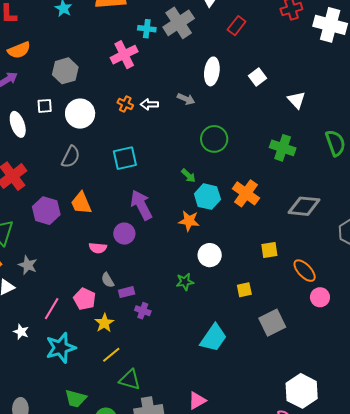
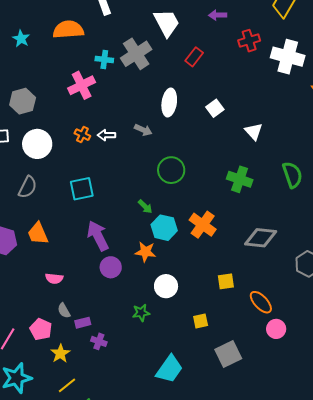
purple circle: (124, 234) -> (111, 267), moved

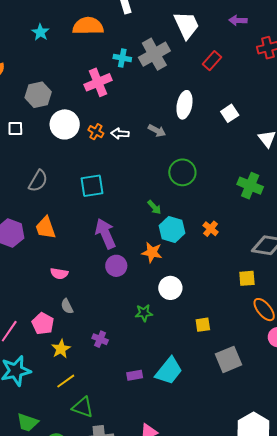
white circle: (37, 144) -> (65, 124), moved
orange cross: (203, 225) -> (211, 229), size x0.6
yellow square: (226, 281) -> (247, 278), moved
purple rectangle: (83, 323) -> (135, 375), moved

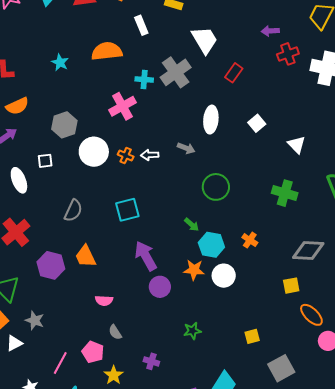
purple arrow: (238, 20) -> (270, 31), moved
white circle: (170, 288) -> (224, 276), moved

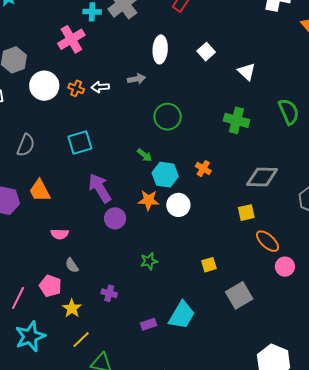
gray arrow: (186, 148) -> (136, 79), turned -30

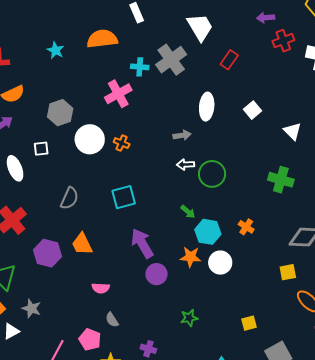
white arrow: (100, 87) -> (185, 165), moved

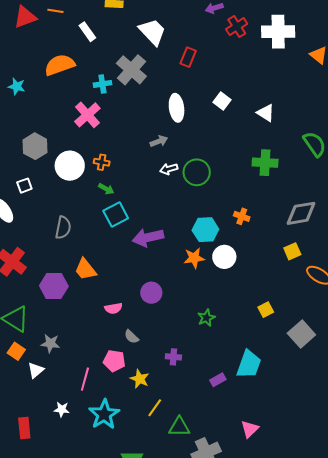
green arrow: (188, 212) -> (106, 189), moved
purple arrow: (142, 243) -> (148, 237), moved, turned -60
purple circle: (157, 274) -> (151, 293), moved

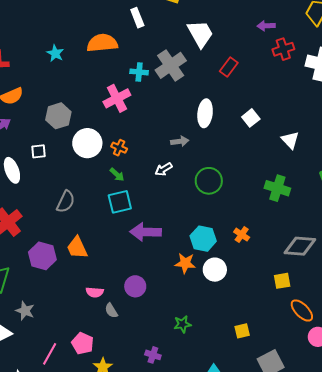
white arrow: (169, 169) -> (164, 169), moved, turned -30
gray semicircle: (131, 337) -> (111, 311), moved
purple cross: (173, 357) -> (153, 355), moved

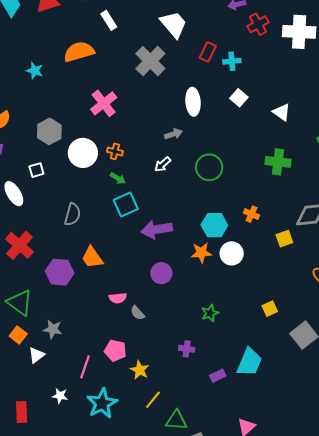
cyan cross: (139, 72) -> (232, 61), moved
yellow square: (282, 281) -> (284, 239), moved
purple circle: (135, 286) -> (161, 273), moved

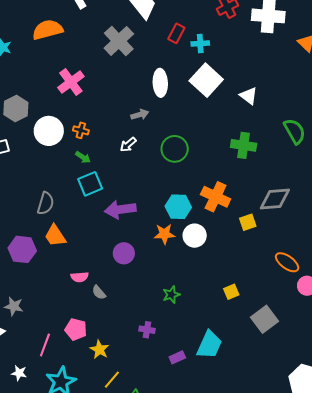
white square: (239, 98) -> (206, 80), size x1.8
gray semicircle: (72, 214) -> (46, 203), moved
orange cross: (251, 214) -> (216, 197), size x1.8

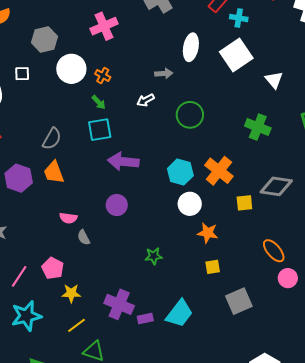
orange star: (164, 234) -> (208, 233), moved
purple cross: (147, 330) -> (119, 304), moved, size x1.8
yellow star: (99, 350) -> (71, 293), turned 30

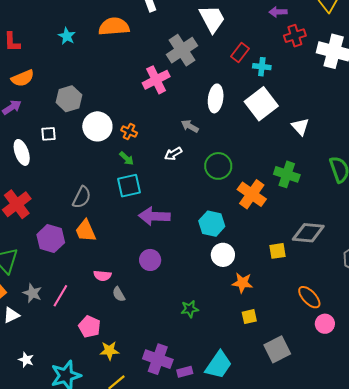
pink cross: (104, 26) -> (156, 80), moved
gray arrow: (164, 74) -> (190, 126), turned -144
orange cross: (219, 171) -> (252, 194), moved
pink line: (19, 276) -> (60, 296), moved

